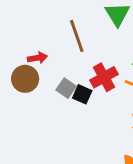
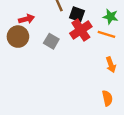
black square: (82, 94) -> (77, 14), moved

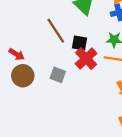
red arrow: (26, 19) -> (17, 54), moved, turned 56

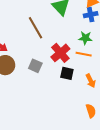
black square: (79, 43) -> (67, 73), moved

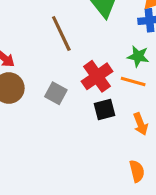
black square: (67, 73) -> (105, 109), turned -32

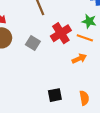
black square: (105, 109) -> (55, 95), moved
orange arrow: (141, 124) -> (79, 59), moved, turned -96

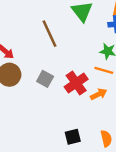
red cross: (61, 33) -> (76, 83), moved

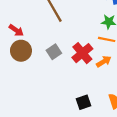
gray square: (45, 79) -> (54, 52), turned 32

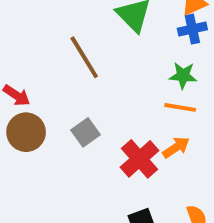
red cross: (82, 53) -> (140, 159), moved

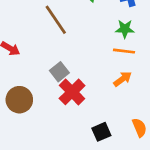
brown circle: (26, 132) -> (19, 100), moved
red cross: (140, 159) -> (72, 92), moved

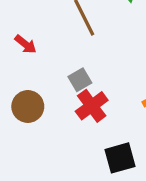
black square: (101, 132) -> (120, 158), size x1.4

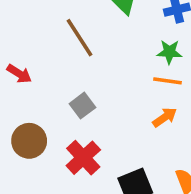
red cross: (92, 106) -> (83, 158), moved

